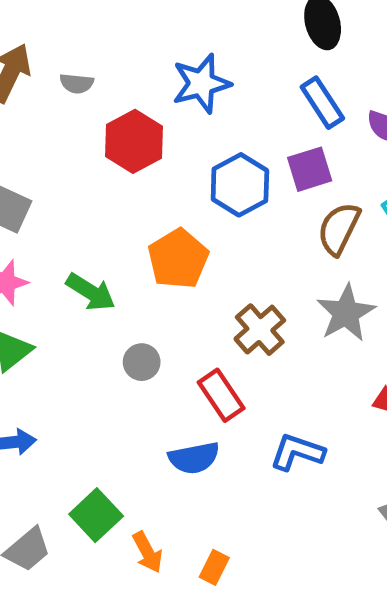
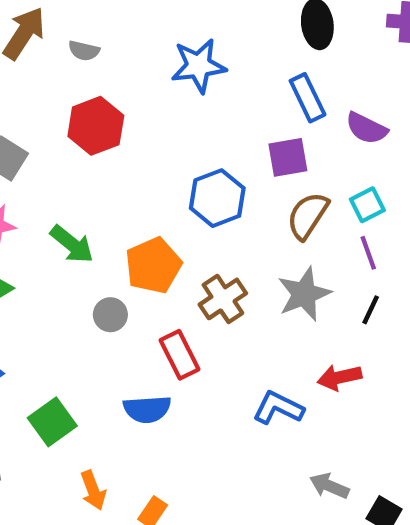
red hexagon: (134, 141) -> (96, 126), moved
blue hexagon: (240, 185) -> (217, 198), moved
orange pentagon: (178, 259) -> (153, 265), moved
blue L-shape: (297, 452) -> (278, 408), moved
green square: (96, 515) -> (52, 422), moved

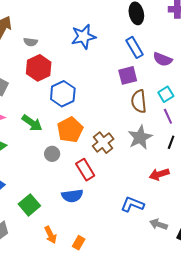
gray semicircle: (84, 51) -> (31, 42), moved
blue hexagon: (217, 198) -> (63, 94), moved
brown semicircle: (308, 216) -> (139, 101), turned -35
blue L-shape: (278, 408) -> (132, 204), moved

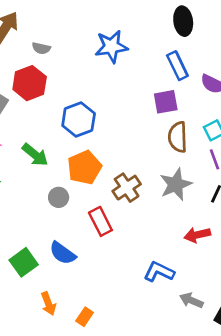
red hexagon: (39, 68) -> (30, 83), moved
blue semicircle: (72, 196) -> (63, 253), moved, turned 40

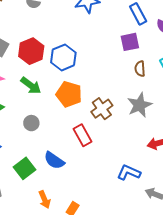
red hexagon: (30, 83) -> (31, 51), moved
brown semicircle: (178, 137) -> (140, 69), size x0.7
orange pentagon: (84, 167) -> (69, 94), turned -30
gray circle: (59, 197) -> (31, 123), moved

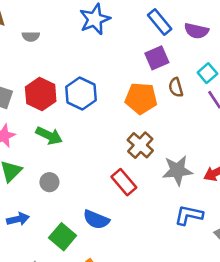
orange pentagon: (69, 94) -> (141, 98), moved
gray star: (139, 105) -> (177, 170), moved, turned 30
gray circle: (31, 123) -> (49, 182), moved

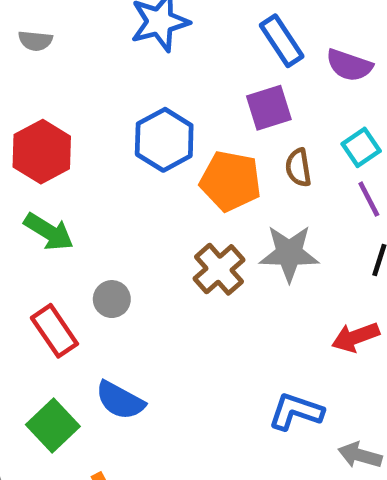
blue hexagon: (81, 93) -> (164, 140), moved
gray star: (177, 170) -> (289, 253), moved
gray circle: (49, 182) -> (112, 299), moved
red rectangle: (124, 182) -> (54, 331), moved

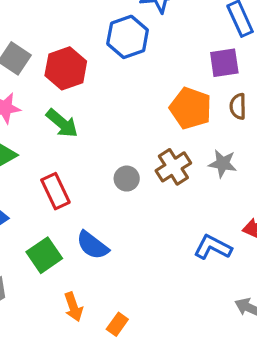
blue hexagon: (164, 140) -> (128, 37), moved
gray star: (289, 253) -> (223, 164), size x0.7
gray circle: (112, 299) -> (127, 179), moved
blue L-shape: (296, 412) -> (213, 247), moved

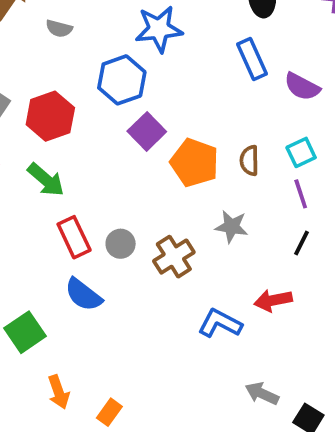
purple square: (224, 63) -> (147, 131), moved, turned -36
brown cross: (173, 167) -> (174, 257), moved
red rectangle: (55, 191) -> (74, 237), moved
blue semicircle: (92, 245) -> (83, 295), moved

